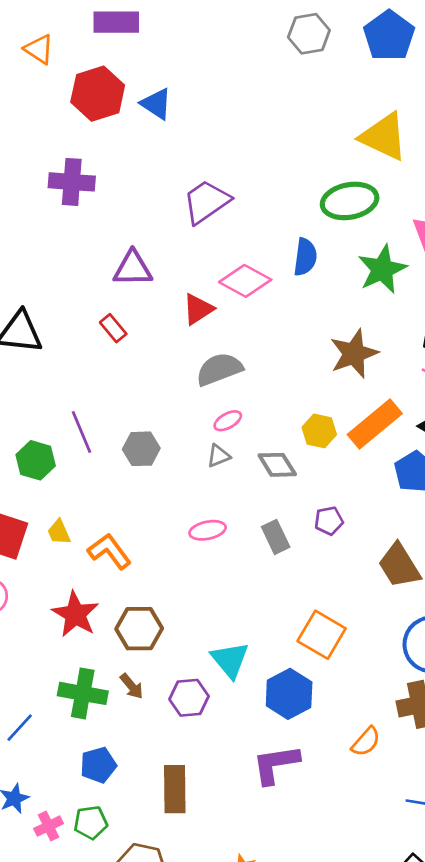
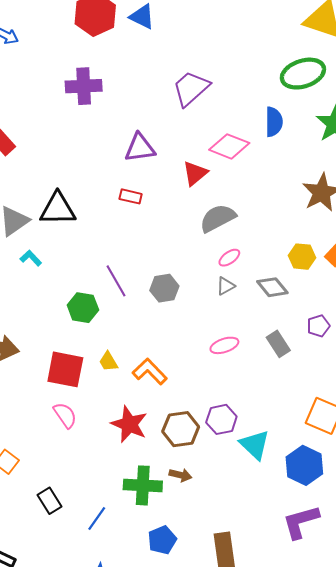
red rectangle: (113, 328) -> (131, 196), turned -30
brown arrow: (132, 686) -> (180, 475), turned -30
purple hexagon: (189, 698) -> (221, 419), moved

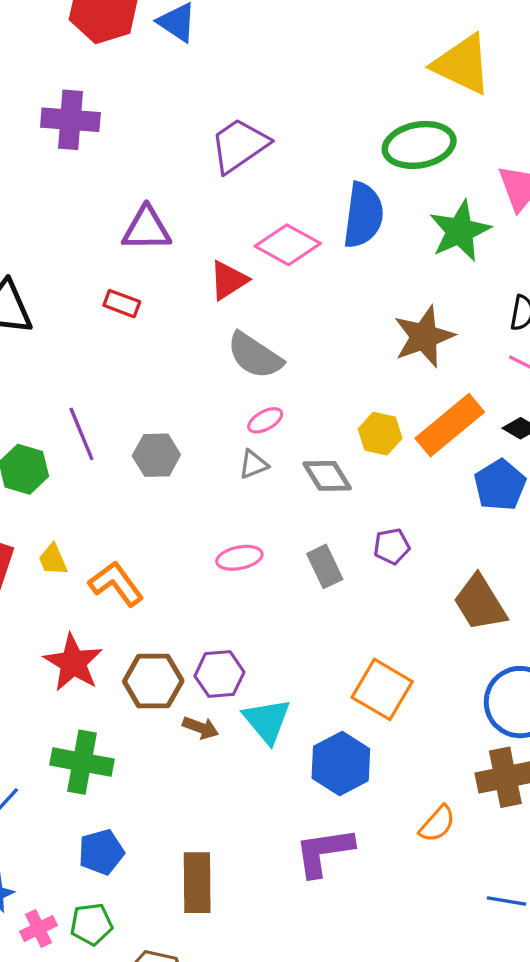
blue semicircle: (274, 122) -> (363, 215), size x1.4
gray semicircle: (218, 218) -> (255, 356), turned -126
brown arrow: (180, 475) -> (201, 728), moved

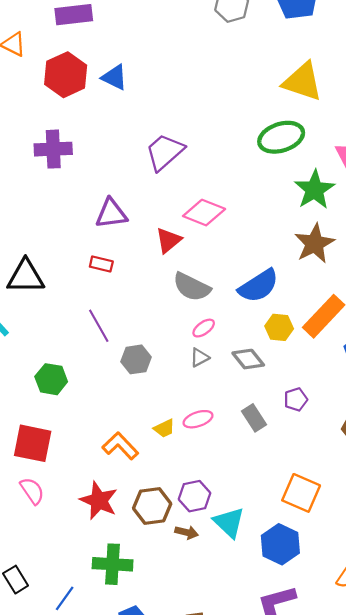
blue semicircle: (363, 215) -> (259, 286), moved, turned 57
brown star: (424, 337) -> (314, 244), moved
purple line: (81, 434) -> (99, 326), moved
yellow trapezoid: (53, 560) -> (164, 428), moved, turned -85

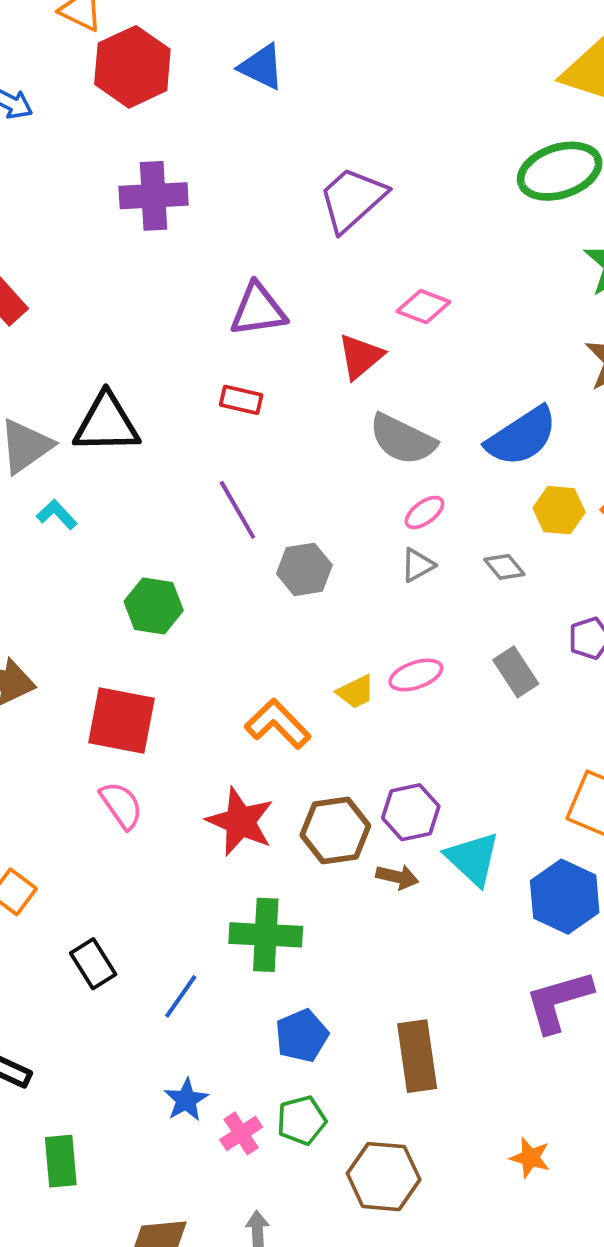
red hexagon: (66, 75) -> (132, 67), moved
pink diamond: (204, 213) -> (423, 307), size x0.7
gray diamond: (248, 359) -> (504, 567), size x0.7

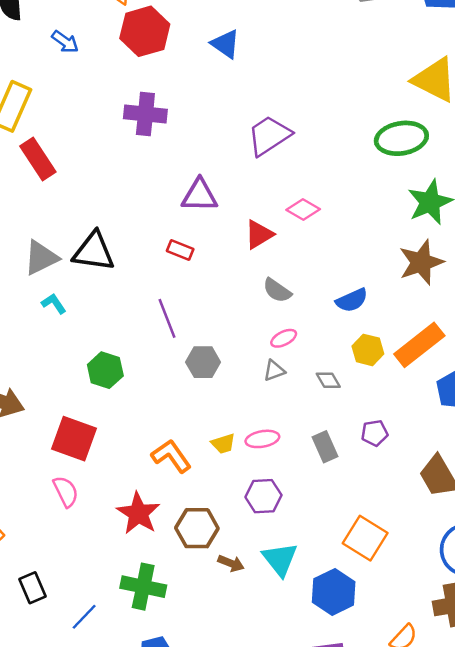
blue semicircle: (522, 436) -> (352, 300), size x0.7
gray semicircle: (403, 439) -> (277, 290), size x0.7
purple hexagon: (411, 812) -> (263, 496), moved

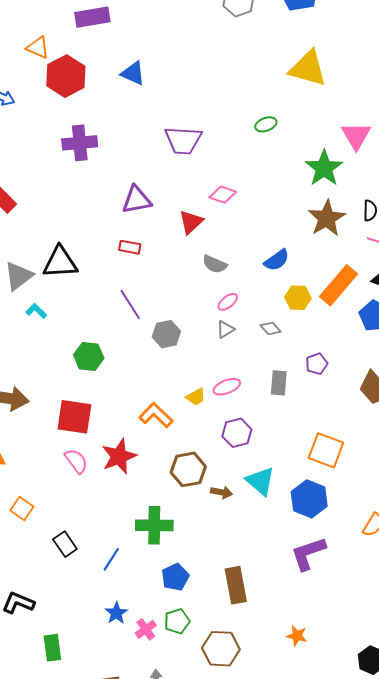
purple trapezoid: (269, 136) -> (183, 140), turned -132
green ellipse: (401, 138) -> (266, 124), moved, size x0.5
gray rectangle: (325, 447) -> (279, 383), turned 40
red star: (138, 513) -> (119, 456), moved, turned 30

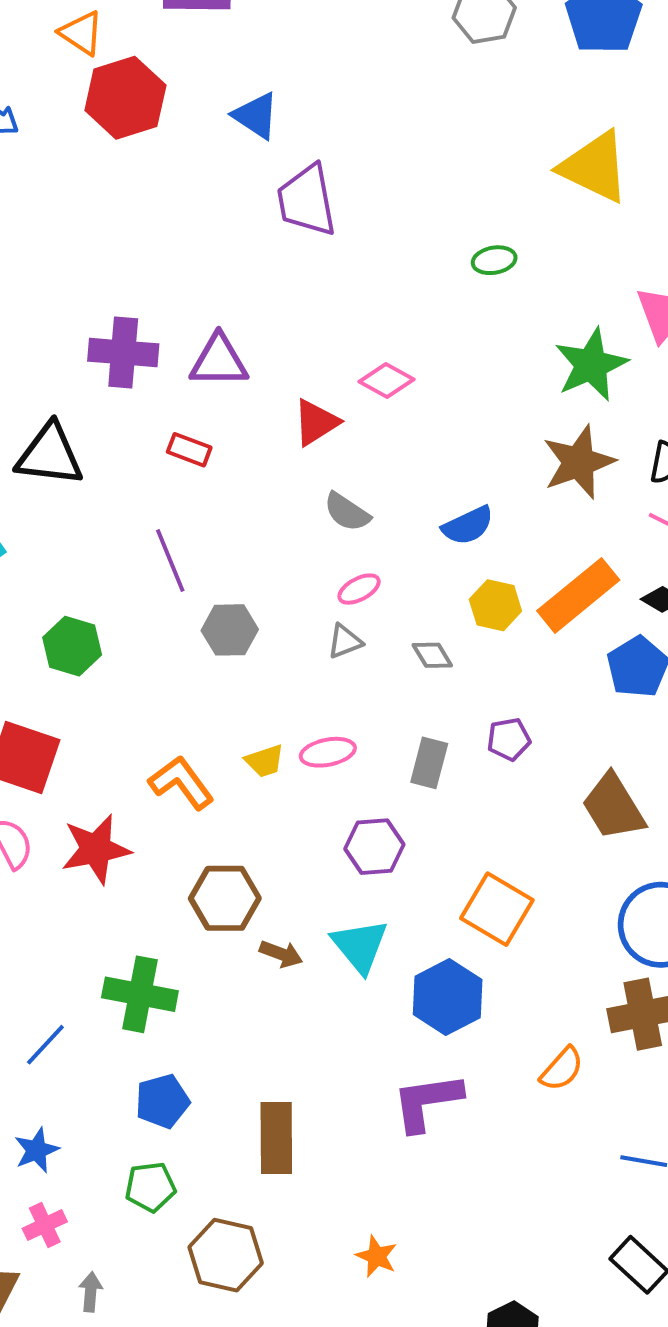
purple trapezoid: (183, 140) -> (307, 200), moved, turned 66
purple cross: (80, 143) -> (123, 352), moved
purple hexagon: (237, 433) -> (374, 847), moved
pink cross: (146, 629) -> (45, 1225), moved

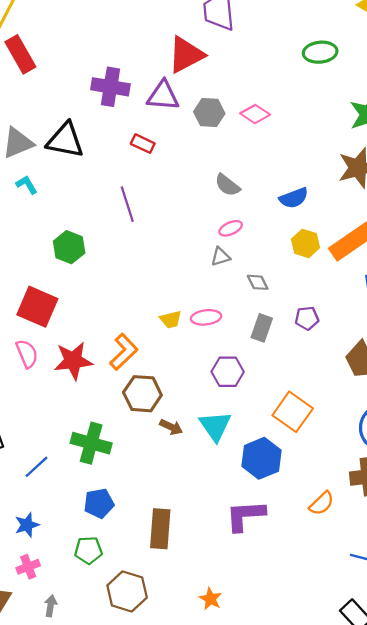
green ellipse: (494, 260) -> (320, 52), size x1.4
red triangle: (316, 422) -> (186, 55), moved, size x1.4
gray hexagon: (230, 630) -> (209, 113), moved
gray diamond: (432, 655) -> (258, 282), moved
orange L-shape: (181, 783) -> (124, 352), moved, turned 78

